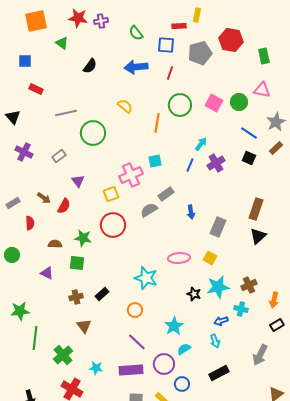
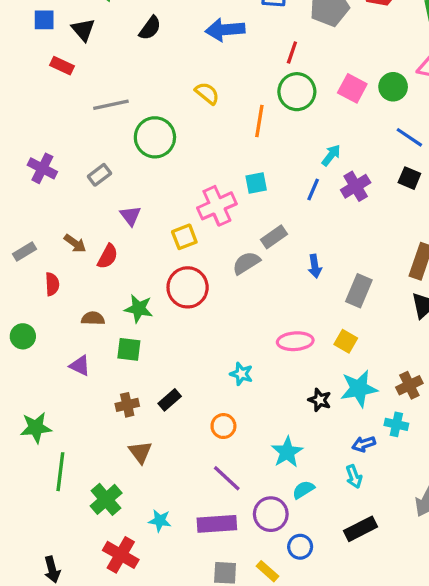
red line: (170, 73) -> (292, 53), moved
black triangle: (13, 117) -> (83, 30), moved
cyan star: (146, 278) -> (241, 374), size x0.6

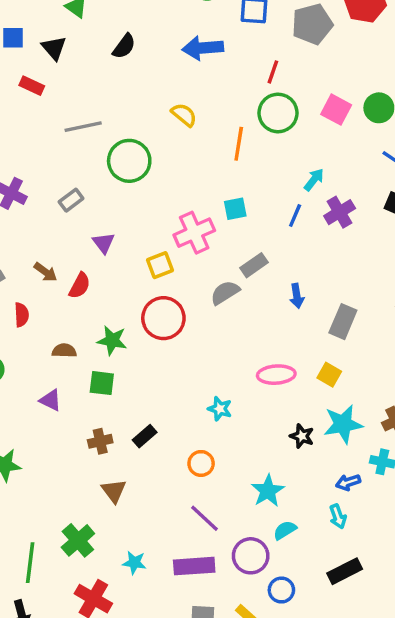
green line: (60, 472) -> (30, 563), moved

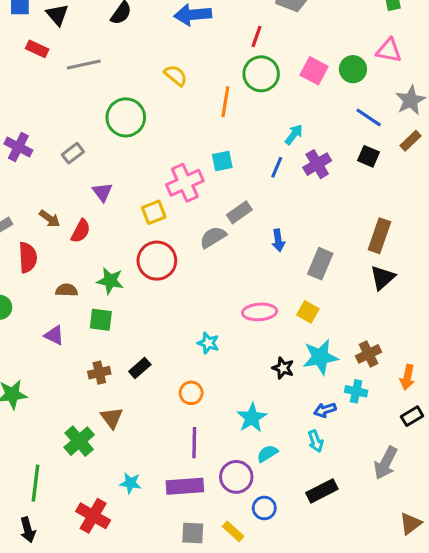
gray line: (83, 127) -> (84, 64), moved
red semicircle: (22, 315) -> (28, 257), size x1.4
purple line: (204, 518) -> (194, 443), turned 48
green cross: (78, 540) -> (79, 441), moved

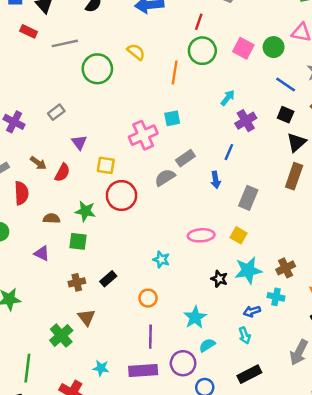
green circle: (126, 117) -> (97, 69), moved
purple cross: (18, 147) -> (14, 122), moved
blue line: (277, 167) -> (229, 152), moved
yellow square: (154, 212) -> (106, 165), moved, turned 30
black triangle: (383, 278) -> (296, 142), moved

